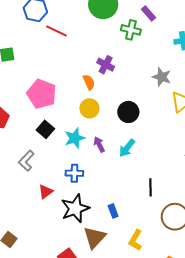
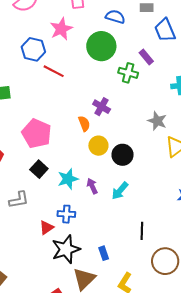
yellow circle: (89, 108) -> (98, 146), moved
gray L-shape: (26, 161) -> (19, 200), turned -145
red triangle: (46, 192) -> (46, 228), moved

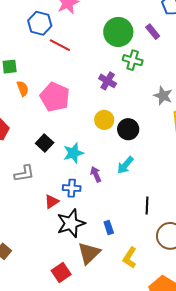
green circle: (101, 46) -> (118, 32), moved
green cross: (128, 73) -> (133, 60), moved
orange semicircle: (84, 124) -> (23, 89), moved
pink pentagon: (37, 133) -> (55, 97), moved
purple arrow: (92, 186) -> (96, 174), moved

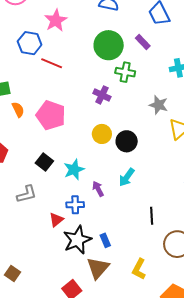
blue rectangle: (109, 227) -> (105, 240), moved

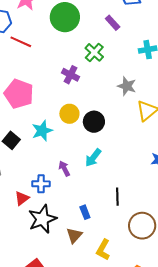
green circle: (109, 45) -> (65, 17), moved
green cross: (125, 72) -> (94, 52), turned 30
cyan star: (74, 170) -> (42, 131), moved
blue rectangle: (105, 240) -> (85, 212), moved
brown triangle: (98, 268) -> (74, 235), moved, size x0.7

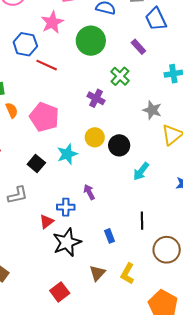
cyan arrow: (93, 158) -> (141, 171), moved
brown triangle: (74, 235) -> (97, 273), moved

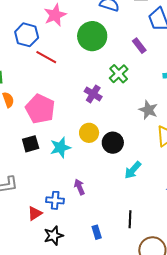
black square: (36, 164) -> (31, 144), moved, turned 30
black star: (67, 242) -> (54, 236), size x0.7

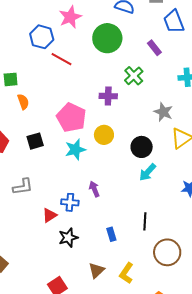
purple cross: (93, 94) -> (108, 96), turned -30
pink pentagon: (40, 109) -> (71, 117), moved
black circle: (113, 143) -> (142, 147), moved
black square: (31, 144) -> (35, 141), moved

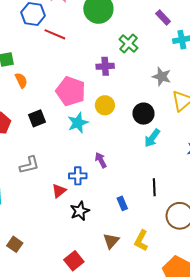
purple rectangle: (154, 48) -> (163, 17), moved

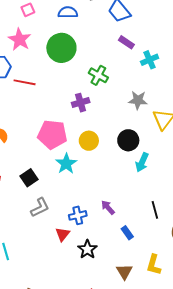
black square: (37, 118) -> (29, 178), moved
purple arrow: (101, 160) -> (108, 207), moved
gray L-shape: (29, 165) -> (40, 207), moved

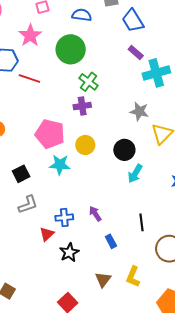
cyan cross: (150, 60) -> (156, 73), size x1.5
green cross: (98, 75) -> (89, 82), moved
cyan star: (66, 164) -> (60, 165), turned 30

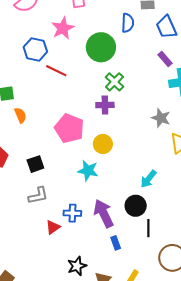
blue semicircle: (82, 15) -> (128, 23), moved, turned 78
black circle: (124, 150) -> (136, 206), moved
cyan star: (60, 165) -> (88, 171), moved
purple arrow: (95, 214) -> (104, 213), size x1.8
black star: (69, 252) -> (77, 266), moved

